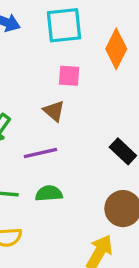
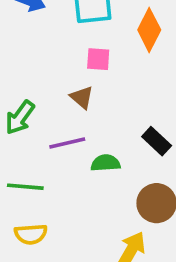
green semicircle: (49, 193) -> (105, 163), moved

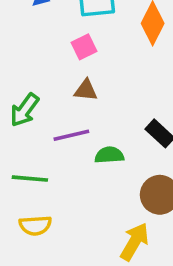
pink square: (98, 59) -> (84, 47), moved, turned -30
brown triangle: (82, 97) -> (86, 90), turned -35

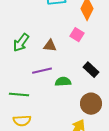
pink square: (84, 47) -> (77, 35), moved, turned -32
green arrow: (24, 110) -> (21, 43), moved

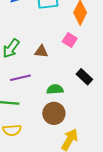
purple line: (42, 71) -> (20, 78), moved
brown circle: (91, 104) -> (54, 113), moved

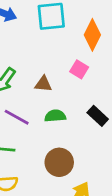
purple line: (20, 78) -> (17, 117), turned 42
green semicircle: (55, 89) -> (55, 116), moved

